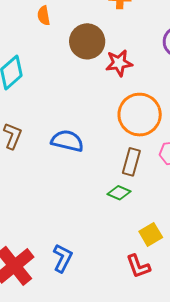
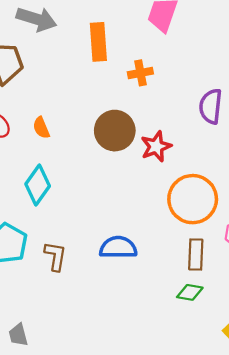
orange semicircle: (44, 16) -> (41, 128), moved

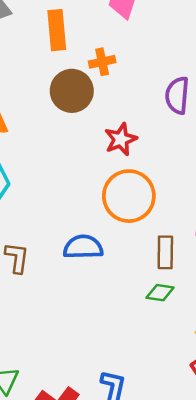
brown circle: (115, 131) -> (72, 91), moved
orange circle: (193, 199) -> (129, 196), moved

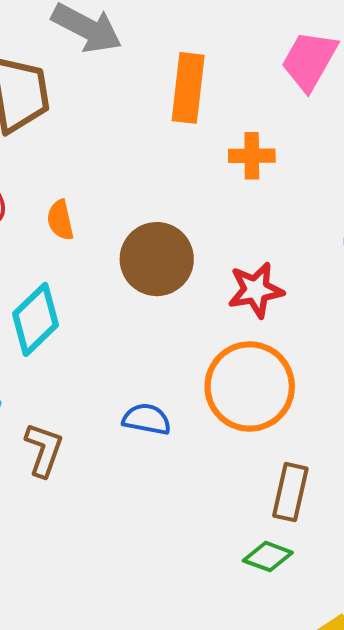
brown circle: (72, 91) -> (157, 259), moved
blue semicircle: (83, 247) -> (147, 419), moved, size x0.7

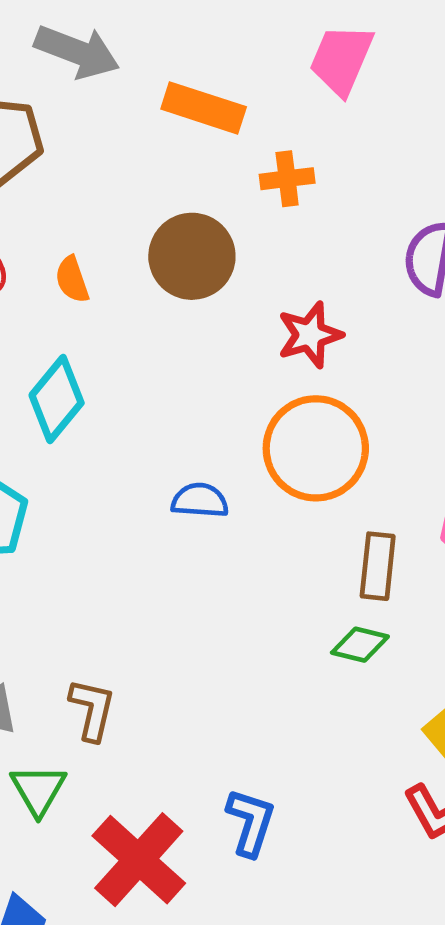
orange rectangle: (188, 88) -> (204, 108), turned -72
brown circle: (157, 259) -> (192, 256), moved
brown L-shape: (44, 450) -> (92, 709), moved

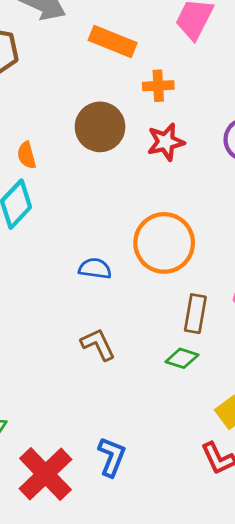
orange semicircle: (72, 280) -> (27, 155), moved
red star: (310, 335) -> (166, 142), moved
brown L-shape: (92, 709) -> (98, 344), moved, turned -42

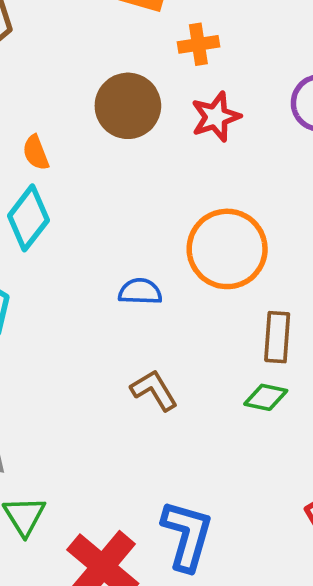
blue L-shape: (112, 457) -> (187, 535), size x1.4

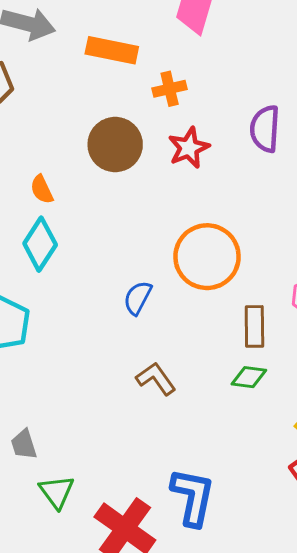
blue semicircle: (140, 292) -> (138, 298), turned -60

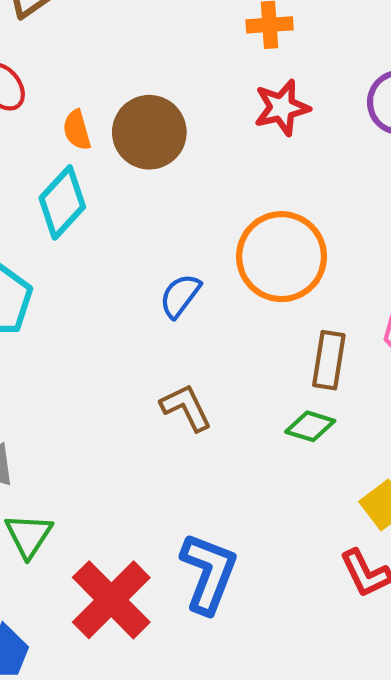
brown circle: (115, 145) -> (149, 132), moved

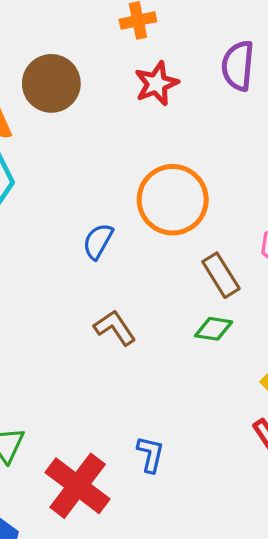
brown circle: (149, 132) -> (51, 83), moved
brown rectangle: (329, 360) -> (221, 275), turned -33
blue L-shape: (209, 573) -> (150, 454), size x0.6

